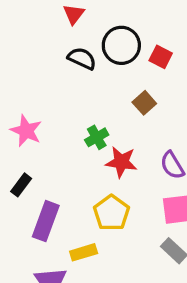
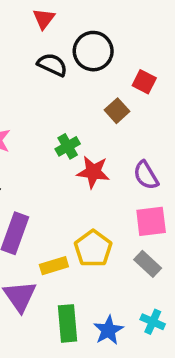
red square: (161, 57) -> (144, 82), moved
yellow pentagon: (111, 213) -> (93, 249), moved

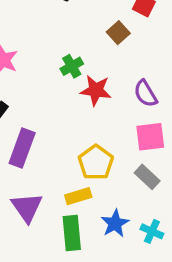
yellow rectangle: (54, 266) -> (78, 196), moved
blue star: (108, 330) -> (115, 223), moved

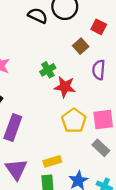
purple semicircle: (145, 94) -> (99, 70), moved, turned 36
yellow pentagon: (96, 162) -> (74, 121), moved

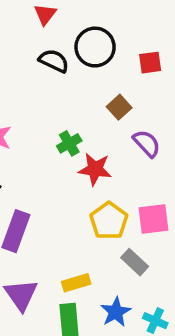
red square: (99, 27) -> (150, 63), moved, turned -35
purple semicircle: (99, 70) -> (147, 143), turned 132
gray rectangle: (101, 148) -> (135, 262), moved

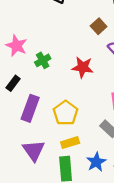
green cross: (69, 143) -> (43, 60), moved
yellow pentagon: (109, 221) -> (66, 113), moved

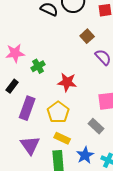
pink star: (17, 46) -> (15, 53), turned -30
red star: (83, 67) -> (67, 82), moved
yellow rectangle: (70, 143) -> (62, 138), turned 42

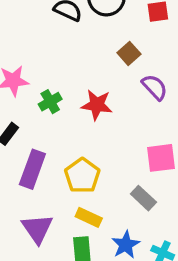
red star: (67, 82) -> (97, 105), moved

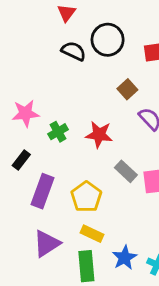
gray rectangle: (143, 198) -> (126, 171), moved
purple triangle: (37, 229) -> (47, 243), turned 32

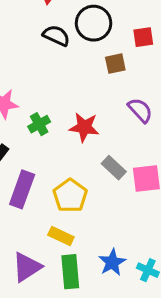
brown square: (127, 89) -> (115, 64), moved, turned 30
yellow rectangle: (92, 234) -> (61, 236), moved
purple triangle: (47, 243) -> (27, 267), moved

